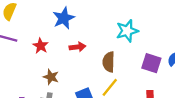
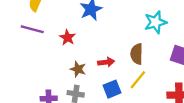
red arrow: (77, 47) -> (106, 62), moved

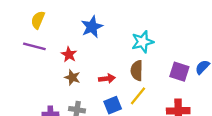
cyan star: (155, 22) -> (143, 42), moved
brown star: (78, 69) -> (72, 77), moved

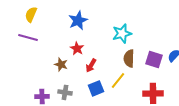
red star: (69, 54) -> (77, 48), moved
brown semicircle: (137, 71) -> (129, 58), moved
red arrow: (107, 79) -> (91, 65), turned 128

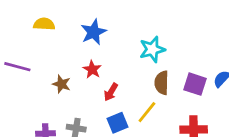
yellow semicircle: (31, 14) -> (44, 24), moved, turned 70
purple line: (28, 37) -> (17, 67), moved
brown star: (61, 64) -> (61, 84), moved

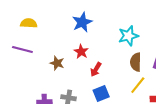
yellow semicircle: (44, 24) -> (29, 23), moved
yellow line: (147, 112) -> (138, 85), moved

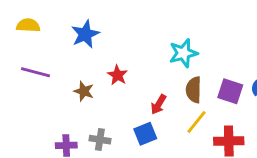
blue star: (82, 22) -> (85, 34), moved
yellow semicircle: (29, 23) -> (28, 25), moved
red arrow: (96, 69) -> (158, 104), moved

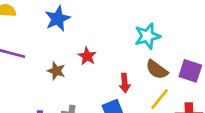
brown semicircle: (194, 90) -> (157, 70), turned -55
red arrow: (158, 104) -> (125, 83), turned -36

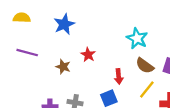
cyan star: (147, 36) -> (137, 38), turned -30

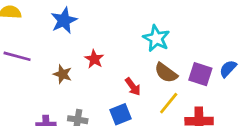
red arrow: (119, 76) -> (133, 87), turned -32

